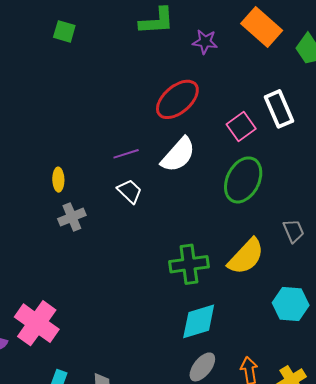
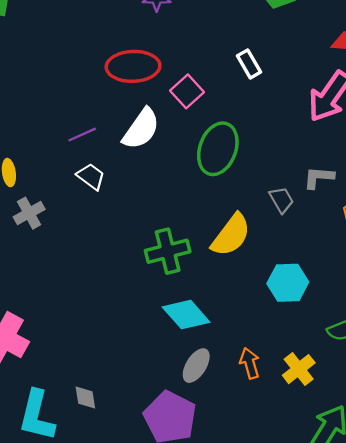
red ellipse: (177, 99) -> (133, 66), turned 45
white rectangle: (279, 109) -> (249, 64), size x0.7
pink square: (241, 127) -> (187, 91), moved
cyan diamond: (199, 321) -> (186, 315), turned 72

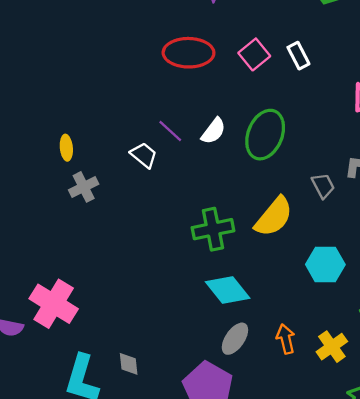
pink square: (187, 91) -> (254, 54), moved
white semicircle: (141, 129) -> (213, 131), moved, size x0.7
purple line: (82, 135) -> (170, 131), moved, turned 64

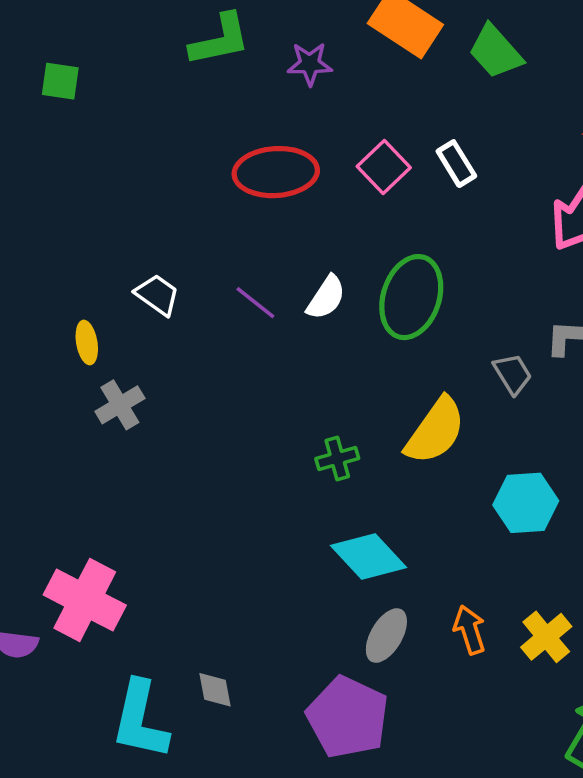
white trapezoid: (144, 155) -> (157, 295), moved
green cross: (213, 229) -> (337, 459), size x0.6

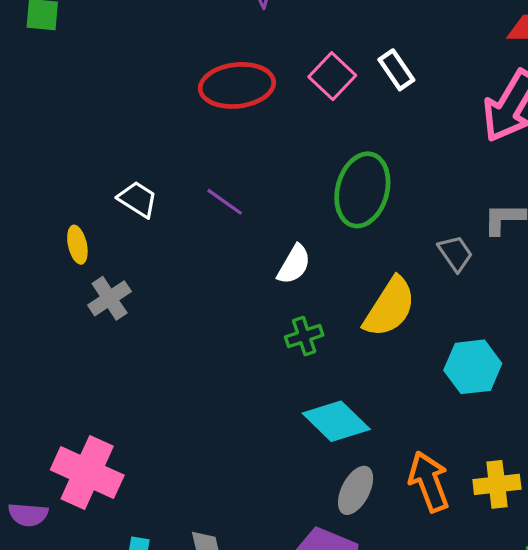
white semicircle: (326, 298) -> (294, 264), moved
orange arrow: (470, 630) -> (429, 482), size x1.4
yellow cross: (546, 637) -> (497, 484), turned 36

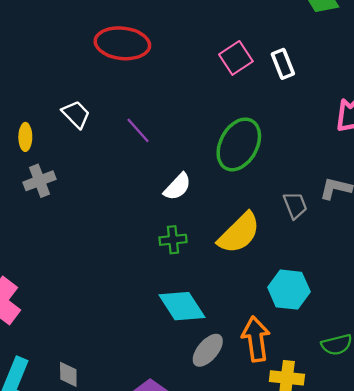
red ellipse: (237, 85) -> (122, 43), moved
orange arrow: (429, 482) -> (256, 339), moved
gray ellipse: (356, 490) -> (208, 350), moved

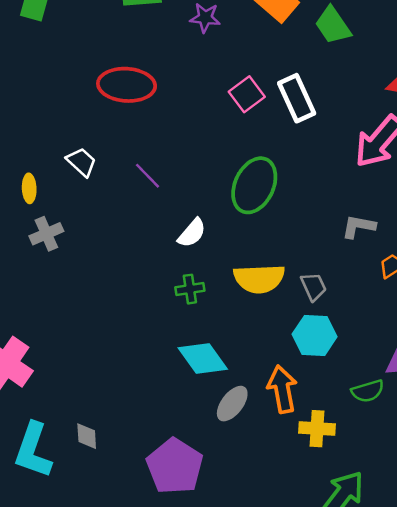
white rectangle: (283, 64) -> (297, 98), size x1.5
gray trapezoid: (295, 205) -> (314, 287), moved
yellow semicircle: (239, 233) -> (259, 279), turned 45

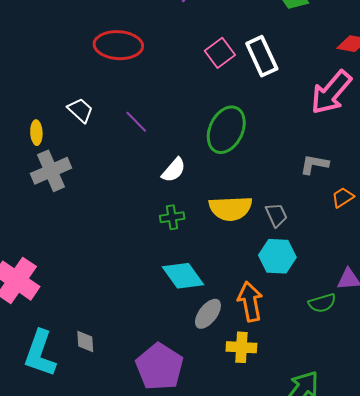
gray cross: (46, 234) -> (51, 171), size x1.4
yellow cross: (317, 429) -> (241, 347), moved

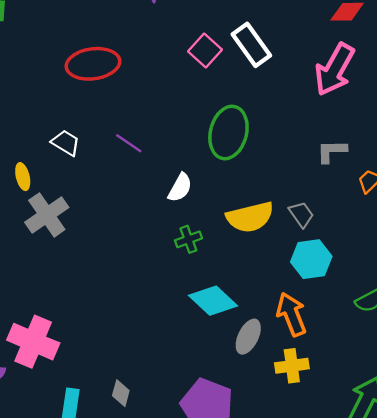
gray diamond: (85, 341) -> (121, 393), turned 30

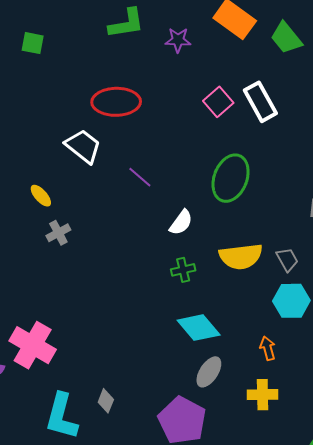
white trapezoid: (66, 143) -> (83, 146), moved, size x1.4
yellow ellipse: (23, 177) -> (41, 196), turned -35
gray cross: (47, 215) -> (58, 233), size x0.6
orange arrow: (291, 314) -> (268, 348), size x0.6
gray ellipse: (248, 337) -> (209, 372), moved

